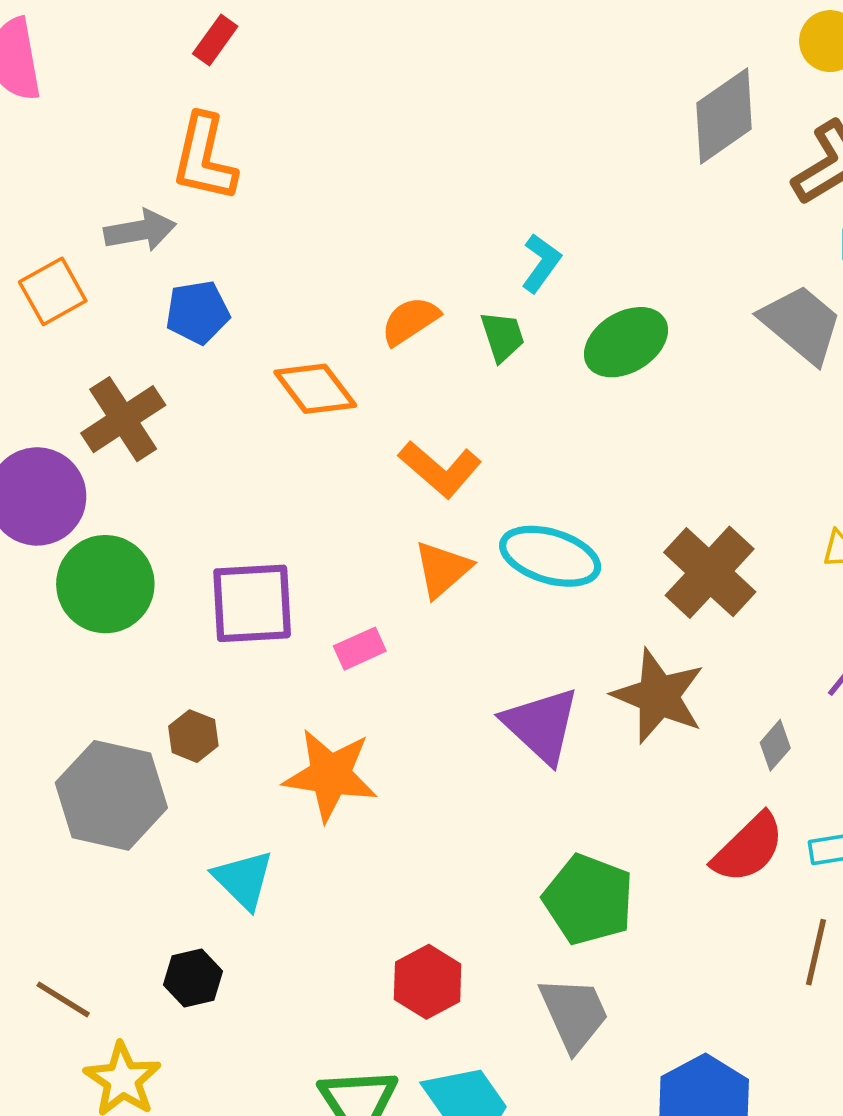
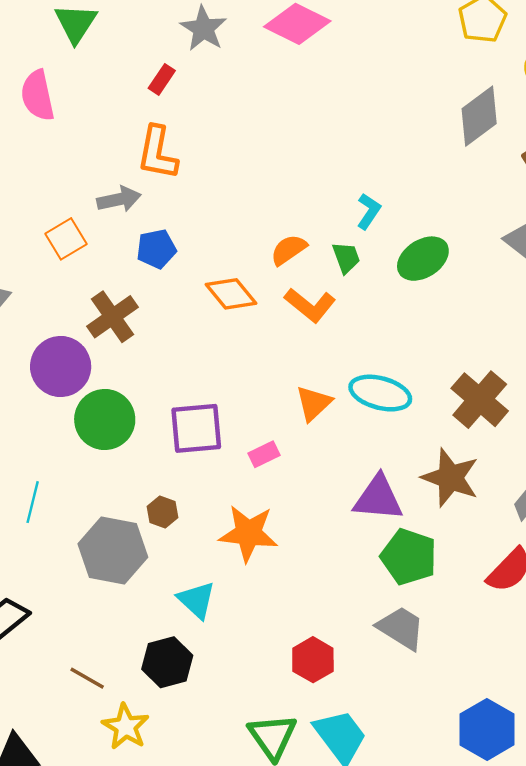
orange L-shape: (440, 469) -> (310, 305), moved
purple triangle: (541, 725) -> (378, 498), turned -36
green pentagon: (588, 899) -> (409, 557), moved
black hexagon: (193, 978) -> (167, 662), size x1.4
gray trapezoid: (574, 1014) -> (401, 628), moved, turned -32

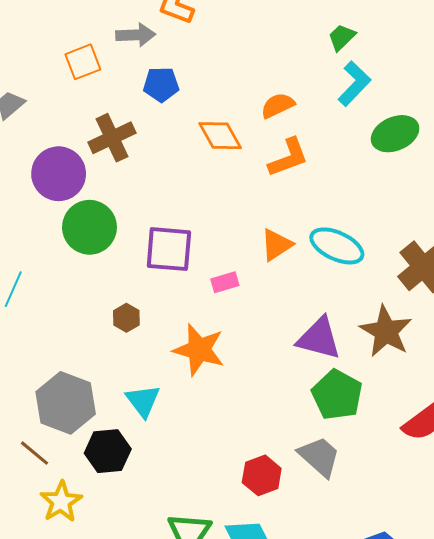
cyan L-shape: (369, 211) -> (354, 84), size x1.4
green trapezoid: (346, 258) -> (342, 37), moved, turned -124
orange L-shape: (310, 305) -> (288, 158), turned -69
gray hexagon: (113, 550) -> (66, 403), moved
red hexagon: (313, 660) -> (262, 475), moved

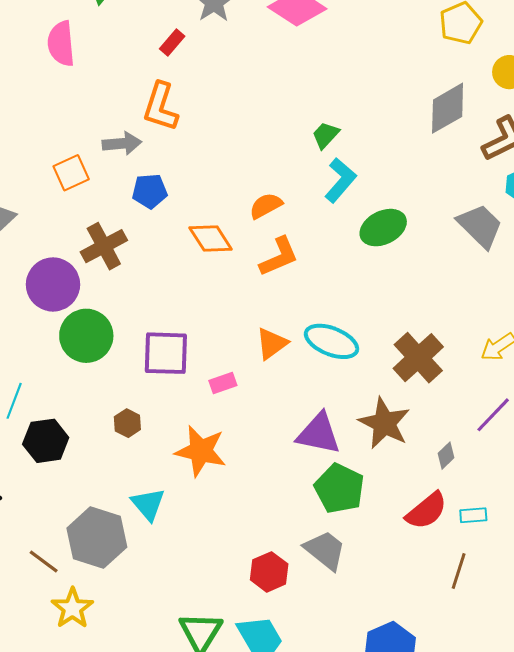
gray hexagon: (66, 403) -> (97, 538), moved
black hexagon: (108, 451) -> (46, 441), moved

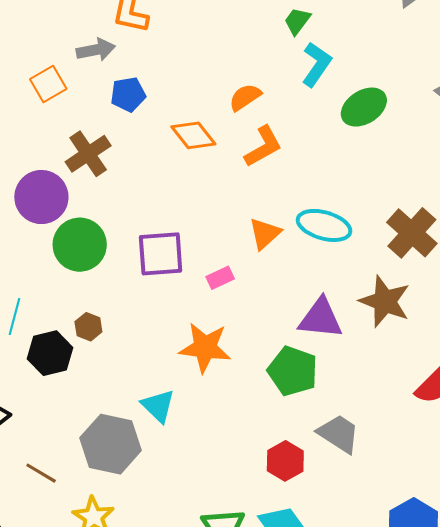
brown hexagon: (127, 423) -> (88, 327), moved
green pentagon: (339, 488) -> (293, 371), moved
brown line: (44, 562) -> (41, 473), moved

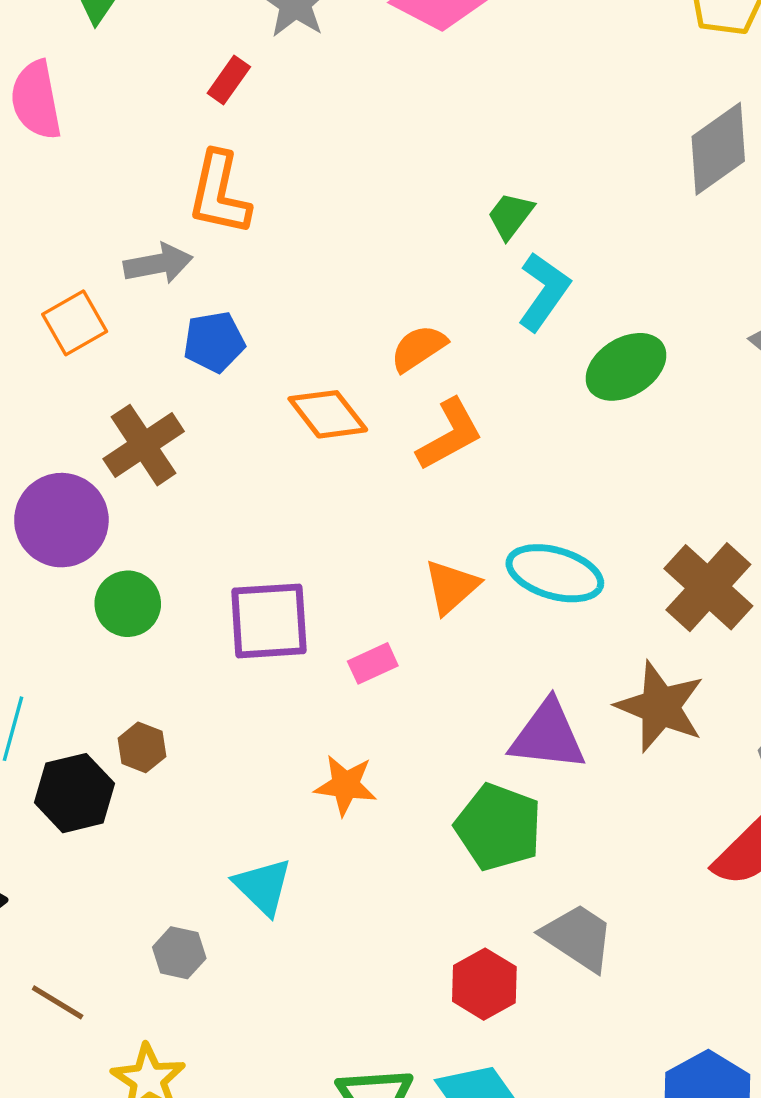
green circle: (80, 245) -> (128, 604), size x0.7
orange star: (205, 348) -> (346, 785), size x0.7
gray hexagon: (111, 444) -> (179, 953), size x0.5

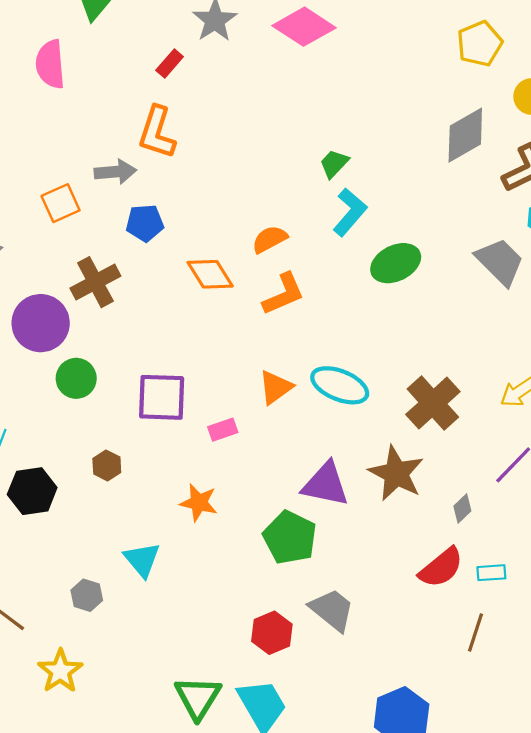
brown hexagon: (142, 747) -> (107, 465), moved

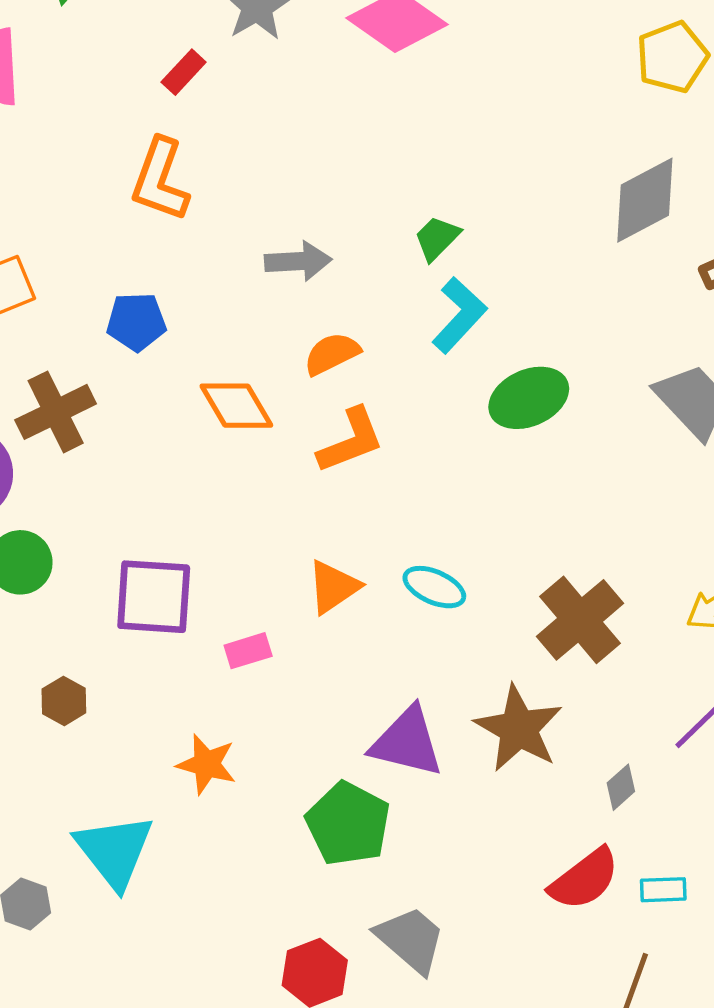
gray arrow: (115, 172) -> (298, 261), moved
cyan ellipse: (340, 385) -> (434, 587), size x0.7
cyan triangle: (142, 560) -> (114, 851), size x1.4

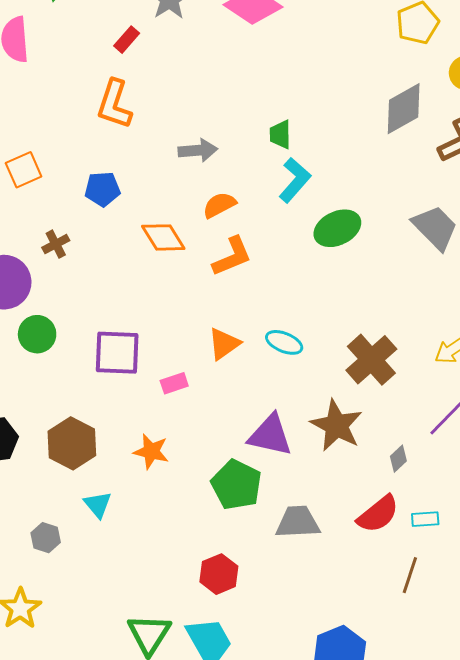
green trapezoid: (437, 238) -> (280, 135), turned -44
brown cross: (56, 412) -> (56, 244), size x0.6
brown hexagon: (64, 701) -> (72, 443), moved, size x1.8
cyan triangle: (114, 851) -> (98, 505), size x0.6
gray trapezoid: (411, 940) -> (298, 522), moved, turned -42

